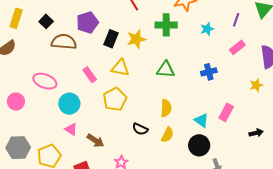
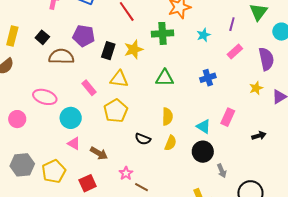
purple pentagon: (87, 23) -> (84, 36), turned 30

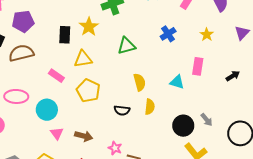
purple pentagon: (84, 36) -> (23, 21), moved
yellow star: (256, 88) -> (207, 35), moved
pink triangle: (74, 143) -> (57, 133), turned 40
black circle: (203, 152) -> (183, 126), moved

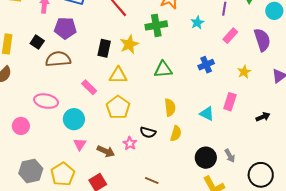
pink star: (115, 148) -> (130, 143), moved

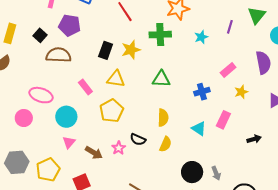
pink rectangle: (230, 36) -> (228, 70), moved
blue cross: (206, 65) -> (202, 92), moved
pink circle: (21, 126) -> (24, 118), moved

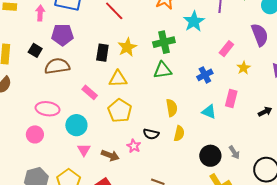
green cross: (160, 35) -> (164, 42), moved
cyan star: (201, 37) -> (194, 21), size x1.5

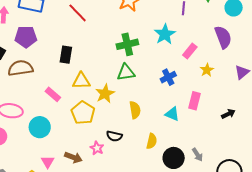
cyan star: (194, 21) -> (165, 34), moved
yellow star: (127, 47) -> (105, 94), moved
yellow semicircle: (179, 133) -> (152, 141), moved
pink triangle: (84, 150) -> (48, 162), moved

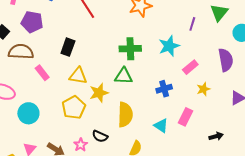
pink rectangle: (53, 94) -> (42, 73), moved
yellow semicircle: (135, 110) -> (125, 115), size x1.4

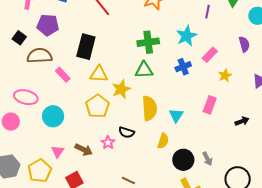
black rectangle: (68, 47) -> (86, 47), size x1.4
purple semicircle: (226, 60) -> (244, 44), size x0.7
blue cross: (164, 89) -> (183, 67), moved
cyan triangle: (161, 126) -> (176, 115), moved, turned 35

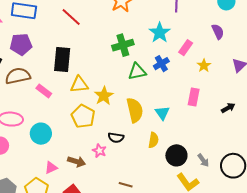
green triangle: (144, 70) -> (137, 72), moved
pink triangle: (58, 152) -> (51, 168), turned 40
gray arrow: (207, 159) -> (203, 160), moved

